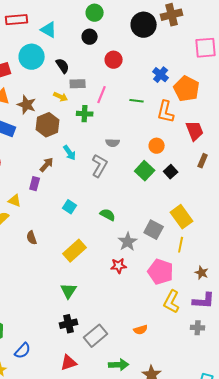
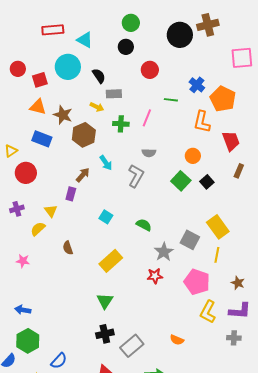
pink line: (102, 95) -> (147, 118), moved
green line: (137, 101) -> (171, 100), moved
yellow triangle: (15, 201) -> (51, 211), turned 32
orange semicircle: (141, 330) -> (177, 340), turned 40

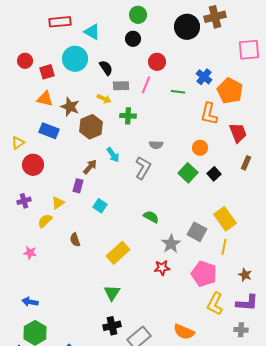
pink line: (147, 118) -> (146, 85), moved
yellow triangle: (51, 211) -> (58, 203), turned 32
cyan square: (106, 217) -> (100, 206), moved
orange semicircle: (177, 340) -> (184, 332), size x1.5

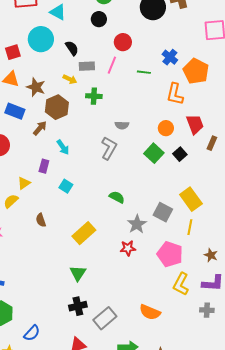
red trapezoid: (238, 133) -> (195, 124), moved
cyan arrow: (113, 155) -> (63, 147), moved
brown arrow: (90, 167) -> (40, 128), moved

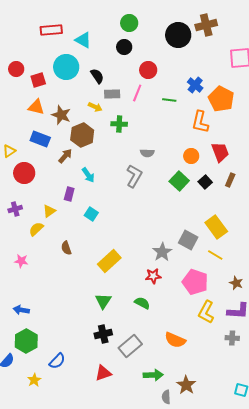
brown rectangle: (212, 143) -> (230, 180), moved
green semicircle: (117, 197) -> (142, 303), moved
yellow line: (190, 227) -> (215, 255), turned -70

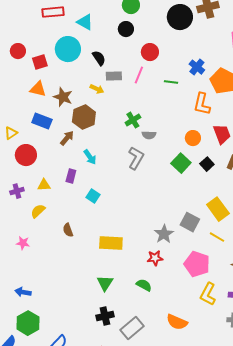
green cross: (119, 124) -> (133, 120), moved, turned -35
yellow triangle: (49, 211) -> (44, 185), moved, turned 32
yellow rectangle: (109, 261) -> (111, 243), turned 45

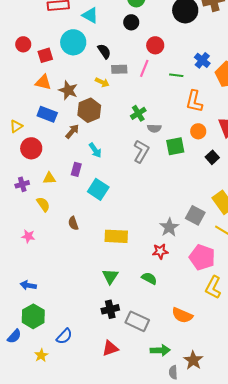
orange L-shape: (202, 104) -> (194, 101), moved
green square: (181, 163) -> (175, 146), moved, turned 36
cyan square: (93, 196) -> (98, 189), size x1.5
yellow semicircle: (38, 211) -> (43, 204), turned 98
gray rectangle: (132, 328) -> (137, 321), turned 65

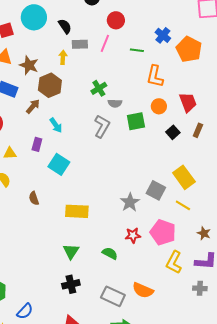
yellow arrow: (102, 82) -> (63, 57), turned -112
red star: (160, 251) -> (133, 235), moved
gray rectangle: (137, 321) -> (113, 296), moved

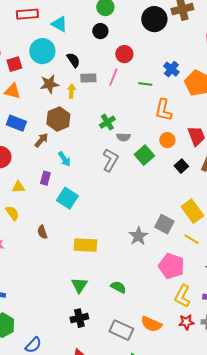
brown star: (29, 65) -> (49, 84), moved, turned -30
green square: (136, 121) -> (144, 155), turned -30
red star: (133, 235) -> (186, 322), moved

